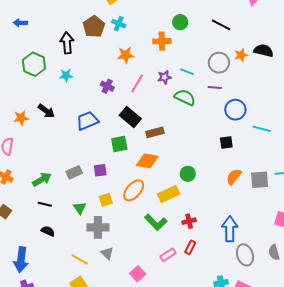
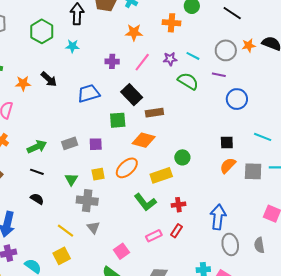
purple cross: (107, 86) -> (112, 61), turned -32
cyan line: (262, 129) -> (263, 137), moved
black square: (226, 142) -> (227, 143), moved

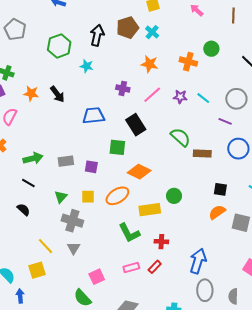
green semicircle: (188, 81) -> (180, 137), moved
brown rectangle: (154, 113) -> (202, 153), moved

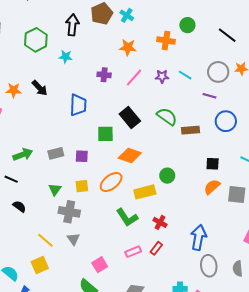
blue trapezoid: (94, 116) -> (78, 105), turned 105
black rectangle: (136, 125) -> (130, 117), moved
black line: (28, 183) -> (11, 179), moved
red cross: (161, 242) -> (160, 222), turned 32

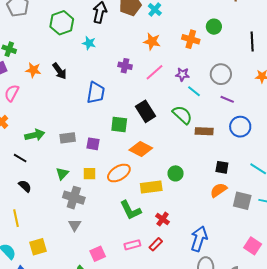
black line: (227, 35) -> (252, 41), turned 42
gray circle: (218, 72) -> (221, 74), moved
cyan line: (185, 75) -> (194, 91), moved
yellow line: (45, 240) -> (16, 218), moved, turned 30

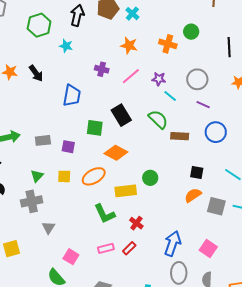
gray cross: (74, 198) -> (32, 201), moved, turned -30
pink square: (253, 246) -> (208, 248), moved
pink square: (98, 254) -> (71, 257), turned -35

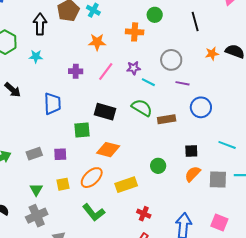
black rectangle: (121, 115) -> (105, 112), turned -30
green circle: (150, 178) -> (158, 166), moved
green L-shape: (105, 214) -> (94, 212), moved

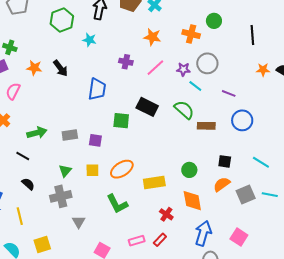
gray circle: (171, 60) -> (207, 63), moved
orange diamond: (108, 150) -> (192, 201), moved, turned 55
gray square: (218, 179) -> (246, 194), turned -36

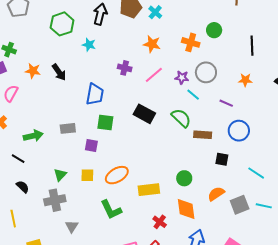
orange star: (263, 70) -> (245, 80), moved
green square: (121, 121) -> (105, 122), moved
gray rectangle: (70, 135) -> (68, 128), moved
black square: (225, 161) -> (222, 159), moved

